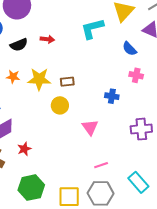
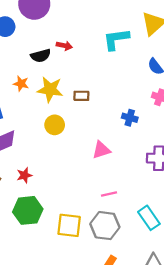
black semicircle: (19, 45) -> (41, 56), moved
yellow circle: (60, 105) -> (55, 125), moved
pink triangle: (90, 127) -> (101, 150), turned 42
red star: (24, 149) -> (24, 175), moved

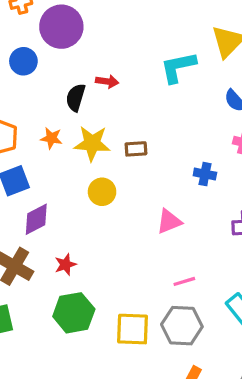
black semicircle: (41, 56) -> (76, 98), turned 126

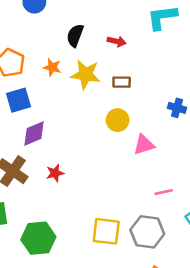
red arrow: (107, 81) -> (117, 41), moved
yellow circle: (102, 192) -> (118, 120), moved
pink line: (184, 281) -> (164, 192), moved
green hexagon: (74, 313) -> (38, 238), moved

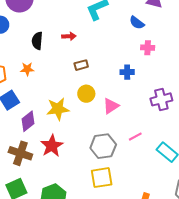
yellow star: (86, 75) -> (58, 109), moved
red star: (55, 173) -> (52, 146), size x1.6
gray hexagon: (147, 232) -> (103, 146), moved

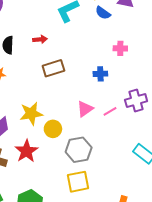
blue semicircle: (137, 23) -> (103, 13), moved
brown rectangle: (81, 65) -> (53, 68), size x1.5
yellow circle: (86, 94) -> (53, 129), moved
pink line: (135, 137) -> (110, 111), moved

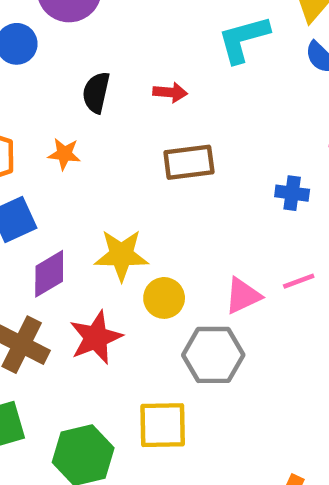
pink triangle: (85, 109) -> (243, 296), moved
yellow square: (78, 182) -> (163, 425), moved

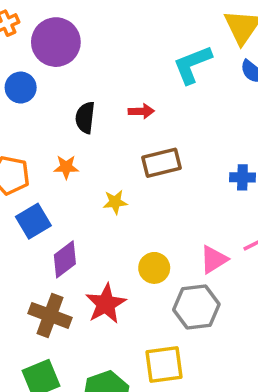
yellow star: (121, 255) -> (115, 202), moved, size x0.6

